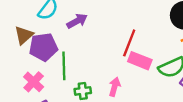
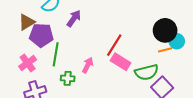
purple arrow: (77, 21) -> (74, 18), turned -36
pink arrow: (115, 87) -> (88, 65), moved

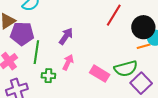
purple arrow: (74, 18) -> (66, 36), moved
red line: (114, 45) -> (114, 15), moved
pink rectangle: (121, 62) -> (100, 74), moved

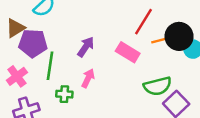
orange line: (144, 46) -> (160, 40), moved
pink rectangle: (100, 74) -> (128, 52), moved

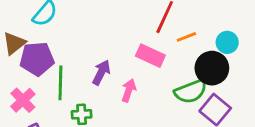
black circle: (179, 36) -> (212, 68), moved
purple arrow: (86, 47) -> (101, 72), moved
pink arrow: (88, 78) -> (129, 90), moved

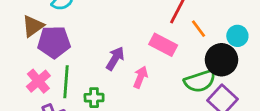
orange line: (186, 37) -> (199, 29), turned 72
green line: (60, 83) -> (66, 82), moved

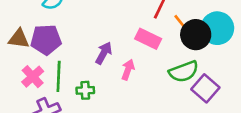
brown triangle: (33, 26) -> (19, 39), moved, turned 45
cyan circle: (237, 36) -> (217, 28), size x1.6
black circle: (221, 60) -> (196, 35), moved

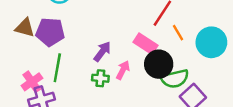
black circle: (196, 35) -> (159, 64), moved
pink cross: (33, 77) -> (32, 82), moved
green cross: (85, 90) -> (100, 78), moved

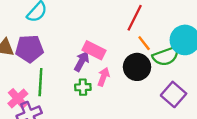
orange line: (178, 33) -> (144, 43), moved
pink rectangle: (146, 44) -> (94, 50), moved
green semicircle: (175, 79) -> (166, 56), moved

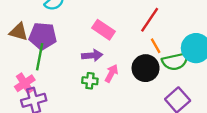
pink rectangle: (94, 50) -> (104, 30), moved
purple arrow: (82, 61) -> (92, 55), turned 48
green line: (40, 82) -> (40, 57), moved

